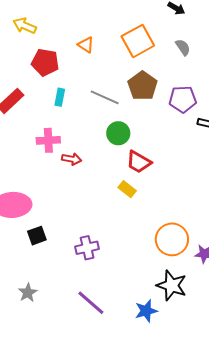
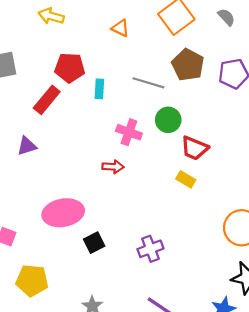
red pentagon: (45, 62) -> (70, 68), moved
pink cross: (48, 140) -> (129, 132), moved, turned 30
red arrow: (72, 159) -> (113, 167), moved

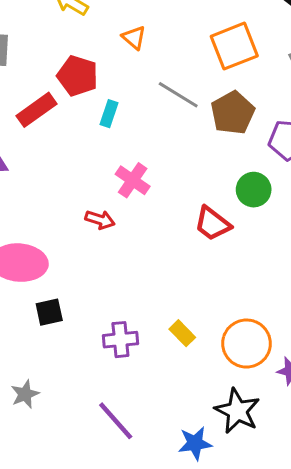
orange triangle: (120, 28) -> (134, 38), moved
gray line: (148, 83) -> (178, 95), moved
green circle: (168, 120) -> (254, 190), moved
yellow rectangle: (186, 179) -> (182, 333), moved

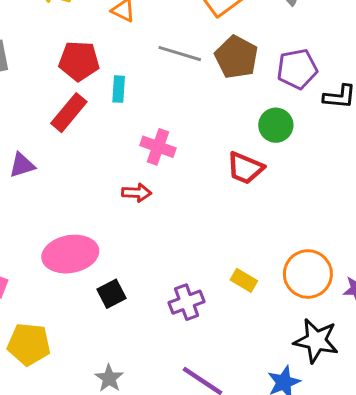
red rectangle: (37, 110) -> (69, 113), moved

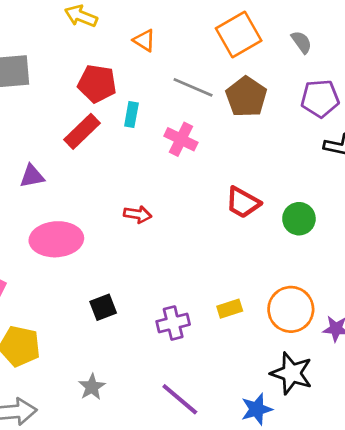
purple pentagon: (297, 69) -> (320, 98), moved
green circle: (276, 125) -> (299, 219), moved
pink cross: (158, 147) -> (181, 139), moved
pink ellipse: (70, 254) -> (56, 239), moved
yellow rectangle: (244, 280) -> (230, 309), turned -55

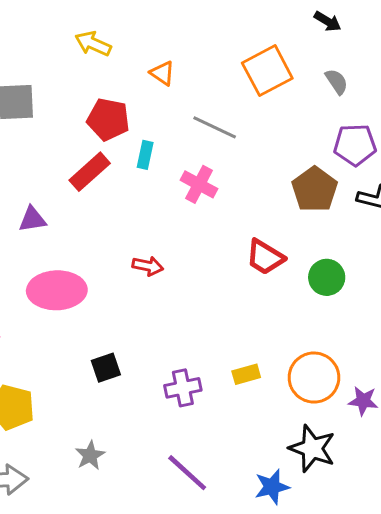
brown pentagon: (246, 97) -> (315, 189), moved

